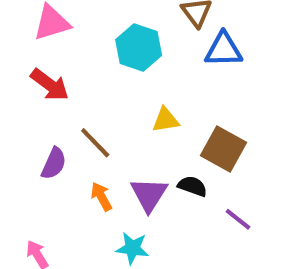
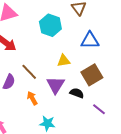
blue triangle: (223, 50) -> (90, 40), moved
brown square: (223, 149) -> (92, 75), turned 30
purple triangle: (149, 194) -> (55, 85), moved

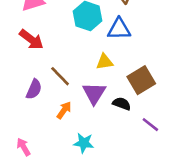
blue triangle: (90, 40) -> (119, 29), moved
orange arrow: (32, 98) -> (64, 110), turned 64

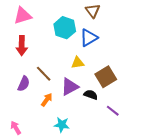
blue triangle: (119, 29) -> (89, 38), turned -30
red arrow: (31, 40) -> (22, 46), turned 54
purple triangle: (94, 93) -> (70, 87), turned 30

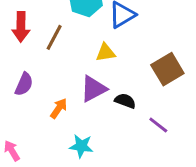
brown line: (44, 74) -> (54, 37), moved, turned 72
brown square: (106, 77) -> (167, 69), moved

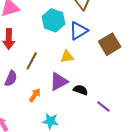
brown line: (54, 37) -> (32, 61), moved
brown square: (167, 69) -> (110, 44), moved

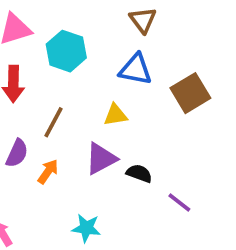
cyan hexagon: (54, 20) -> (66, 51), moved
blue triangle: (78, 31) -> (136, 69), turned 42
orange arrow: (35, 95) -> (48, 171), moved

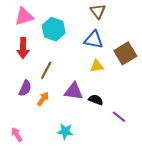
yellow triangle: (116, 115) -> (97, 66), moved
purple triangle: (101, 159) -> (74, 91), turned 36

